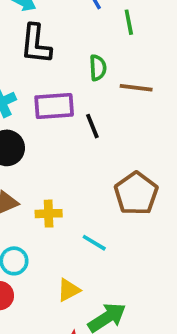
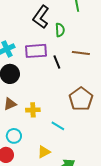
black L-shape: (36, 44) -> (41, 17), moved, turned 30
brown line: (136, 88) -> (81, 53), moved

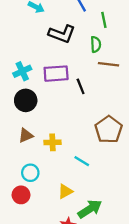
black L-shape: (41, 17) -> (62, 34), turned -105
green semicircle: (60, 30) -> (96, 44), moved
brown line: (81, 53) -> (109, 64), moved

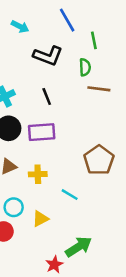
purple rectangle: (56, 74) -> (42, 132), moved
black line: (81, 86) -> (47, 96), moved
yellow triangle: (65, 191) -> (40, 219), moved

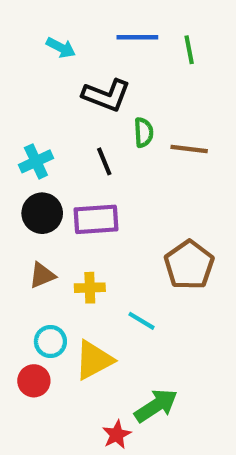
blue line: (67, 20) -> (137, 37), turned -60
green line: (94, 40) -> (189, 50), moved
green semicircle: (85, 67) -> (144, 132), moved
yellow triangle: (40, 219) -> (94, 360), size x1.5

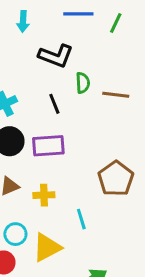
cyan arrow: (61, 48) -> (23, 21), turned 66
green line: (189, 50) -> (116, 23), turned 36
cyan line: (142, 321) -> (81, 219), turned 42

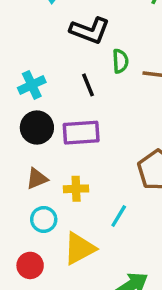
cyan line: (81, 219) -> (119, 216), turned 48
cyan circle: (15, 234) -> (44, 219), moved

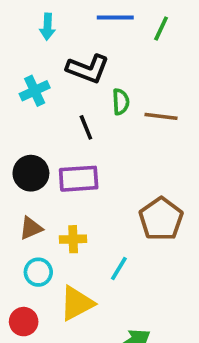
cyan cross: (32, 85) -> (35, 91), moved

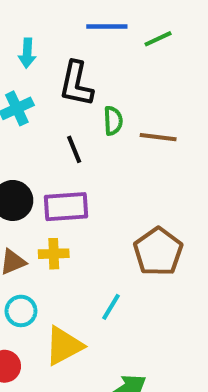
cyan arrow: (47, 27) -> (27, 53), moved
green line: (161, 28) -> (158, 39), turned 40
black L-shape: (88, 69) -> (76, 84), turned 81
yellow cross: (73, 239) -> (54, 254), moved

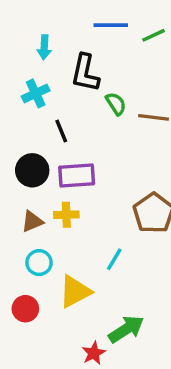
green semicircle: (113, 121) -> (116, 104), turned -30
black line: (74, 149) -> (61, 131), moved

